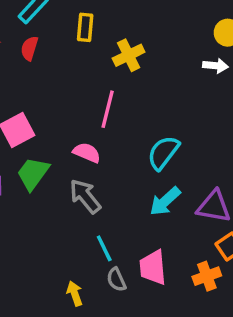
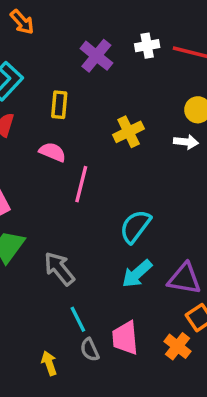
yellow cross: (129, 55) -> (129, 132), moved
pink semicircle: (87, 153) -> (53, 152), moved
orange cross: (207, 276) -> (178, 346), turned -32

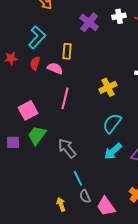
yellow cross: (129, 132) -> (108, 87), moved
pink semicircle: (53, 152) -> (55, 68), moved
pink line: (81, 184) -> (65, 98), moved
pink trapezoid: (125, 338) -> (106, 206), moved, turned -30

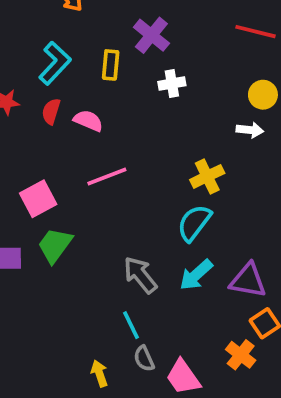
white cross: (119, 16) -> (172, 84), moved
yellow rectangle: (67, 51) -> (111, 65), moved
yellow cross: (108, 87) -> (207, 176), moved
pink line: (65, 98) -> (107, 176), turned 55
gray arrow: (67, 148) -> (140, 275), moved

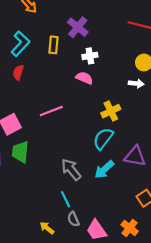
pink semicircle: (88, 121) -> (84, 78), moved
green trapezoid: (55, 245) -> (20, 152), turned -30
purple triangle: (248, 280) -> (135, 156), moved
orange cross: (241, 355) -> (130, 228), moved
yellow arrow: (99, 373) -> (47, 228), turned -32

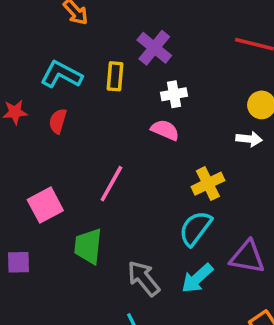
cyan L-shape: (20, 44) -> (61, 75), turned -105
pink line: (51, 111) -> (111, 184), turned -40
green trapezoid: (20, 152) -> (88, 246), moved

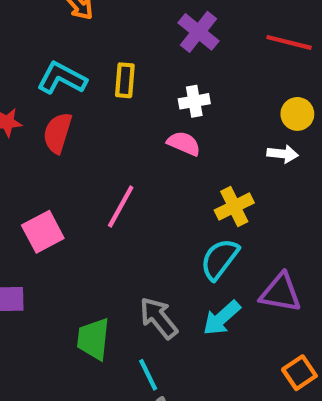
purple cross: (154, 48) -> (199, 32), moved
red semicircle: (58, 121) -> (58, 133), size x1.4
green trapezoid: (88, 246) -> (93, 339), moved

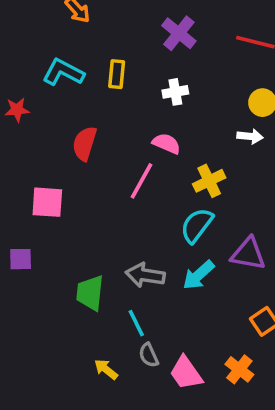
red semicircle: (58, 133) -> (85, 143), moved
pink semicircle: (184, 143) -> (166, 143), moved
pink line: (121, 206) -> (142, 181), moved
pink square: (43, 232) -> (47, 202), turned 32
gray arrow: (159, 318) -> (145, 275), turned -42

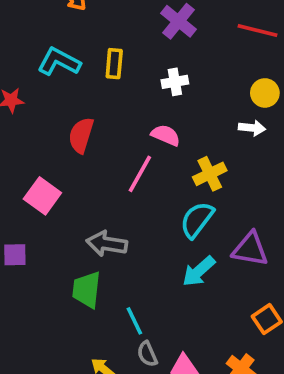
pink square: (47, 202) -> (42, 196), turned 32
gray arrow: (145, 275) -> (107, 244), moved

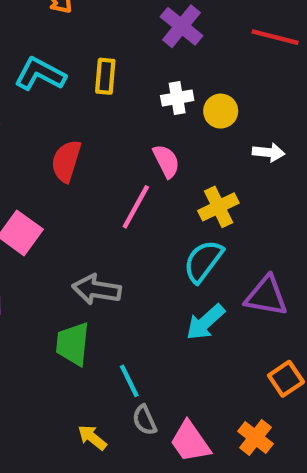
yellow circle: (265, 93) -> (221, 111), moved
pink semicircle: (166, 135) -> (166, 161), turned 40

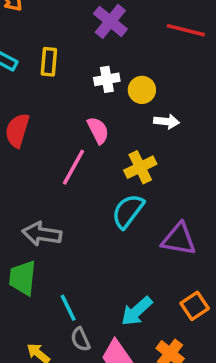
white arrow: (269, 152) -> (167, 122), moved
cyan arrow: (205, 322) -> (137, 311), moved

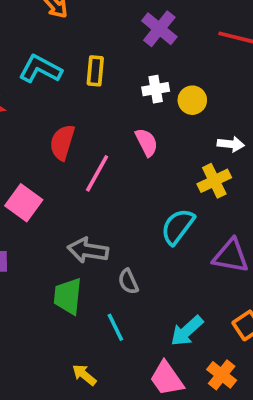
white arrow: (167, 122) -> (231, 144), moved
pink line: (73, 167) -> (97, 173), moved
yellow cross: (140, 167) -> (214, 181), moved
gray semicircle: (80, 339) -> (128, 281), moved

